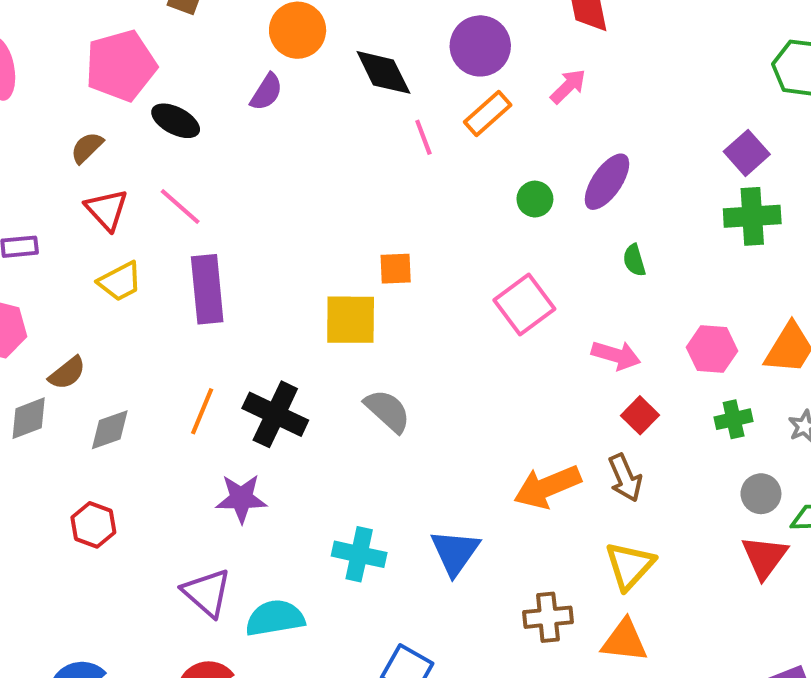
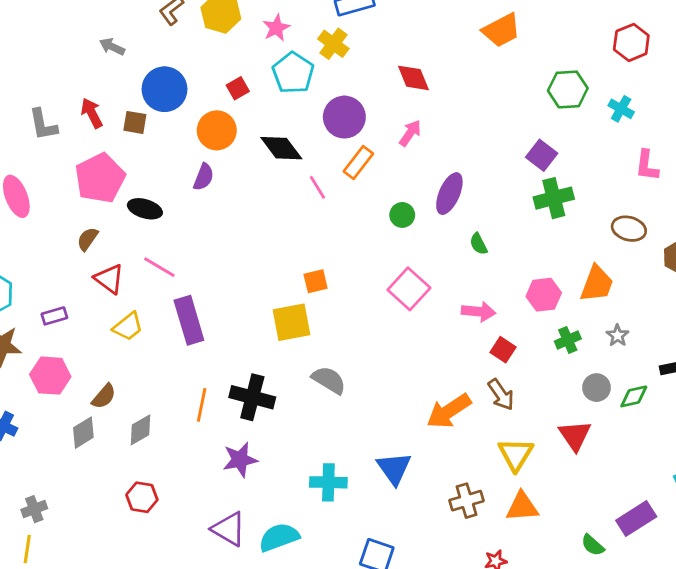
red triangle: (764, 557) -> (575, 435), moved

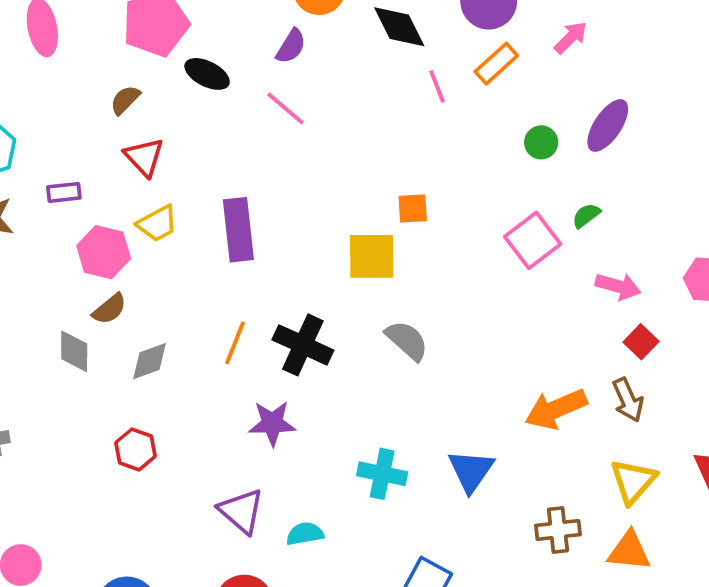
green semicircle: (479, 244) -> (586, 215), moved, turned 70
pink line: (159, 267) -> (285, 108), moved
pink hexagon: (50, 376) -> (104, 252), moved
gray diamond: (83, 433) -> (74, 351), turned -68
cyan semicircle: (279, 537) -> (305, 534), size x0.7

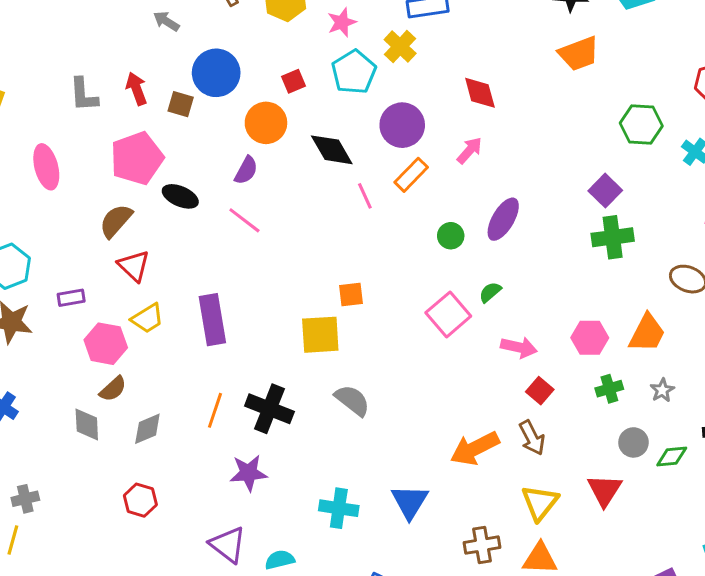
brown semicircle: (125, 100) -> (116, 221), size x1.4

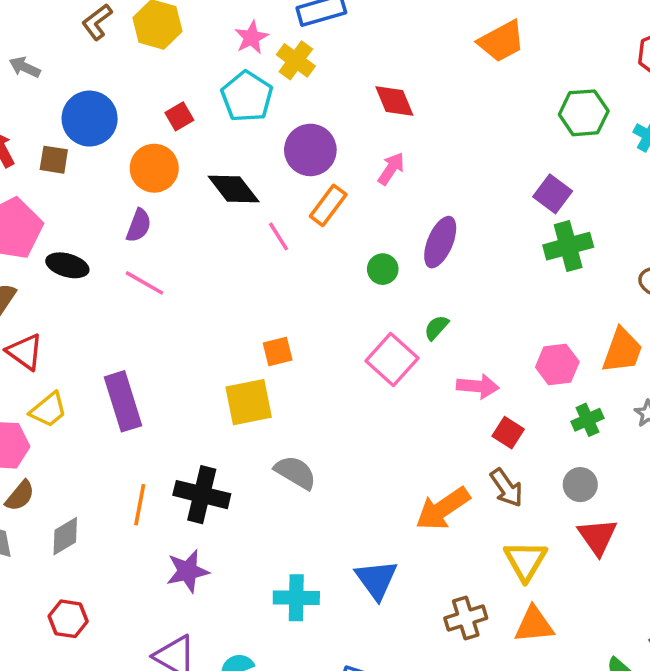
pink star: (342, 22) -> (251, 38), moved
gray circle: (633, 442) -> (580, 485), moved

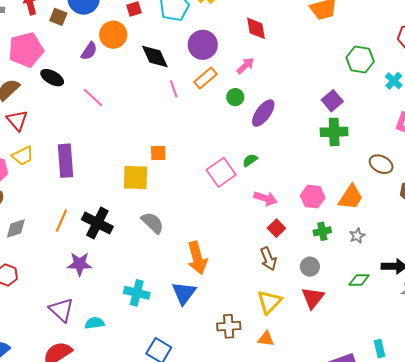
purple semicircle: (139, 225) -> (89, 51), moved
green circle: (383, 269) -> (235, 97), moved
orange arrow: (443, 509) -> (197, 258), moved, turned -84
orange triangle: (534, 625) -> (266, 339), size x0.7

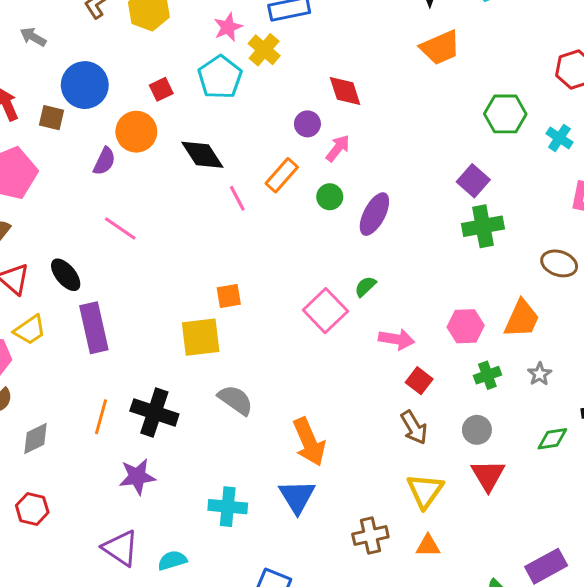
purple circle: (203, 45) -> (307, 124), moved, size x0.6
black ellipse: (52, 78) -> (66, 275), moved, turned 30

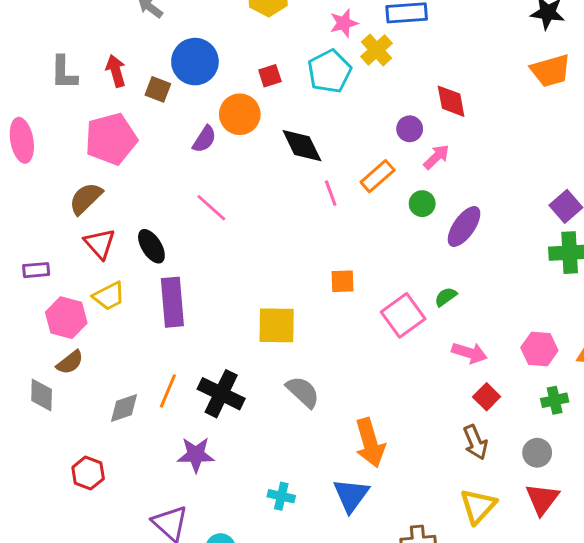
orange square: (229, 296) -> (343, 281), moved
gray diamond: (36, 438) -> (124, 408), moved
cyan cross: (228, 507) -> (281, 496), size x0.7

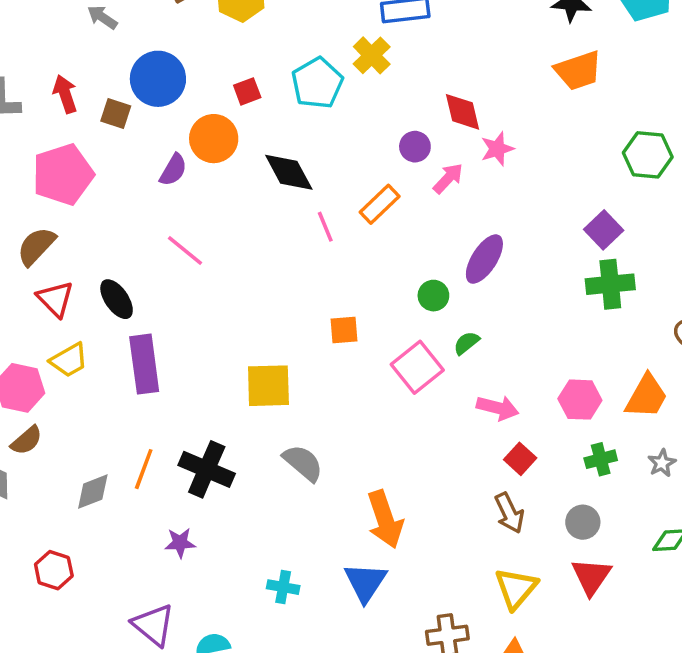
pink star: (344, 23) -> (497, 149), moved
green circle: (422, 204) -> (433, 296), moved
purple star: (196, 455) -> (180, 543), size x0.7

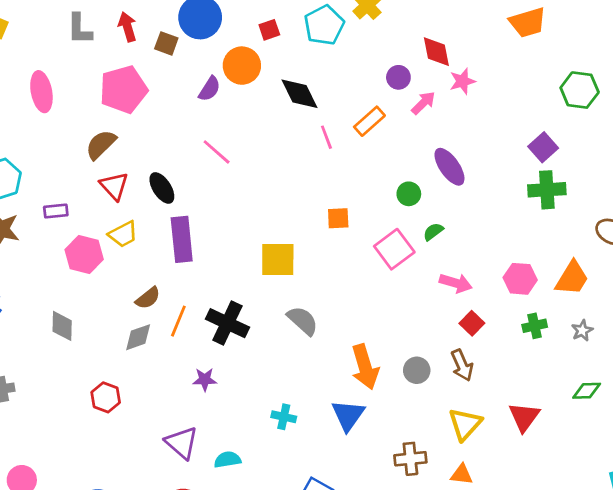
purple ellipse: (484, 259) -> (449, 167), turned -69
brown semicircle: (27, 440) -> (148, 298), moved
gray circle: (583, 522) -> (417, 370), moved

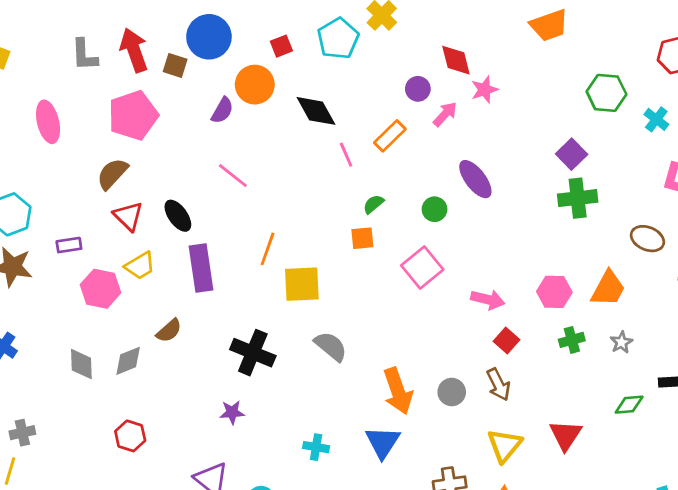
red arrow: (127, 27) -> (134, 50), size x1.4
green semicircle: (433, 232) -> (373, 204), moved
orange line: (178, 321) -> (268, 249), moved
gray diamond: (138, 337) -> (128, 361), moved

